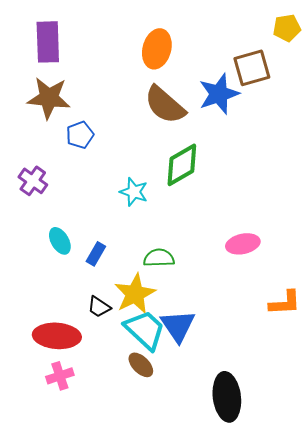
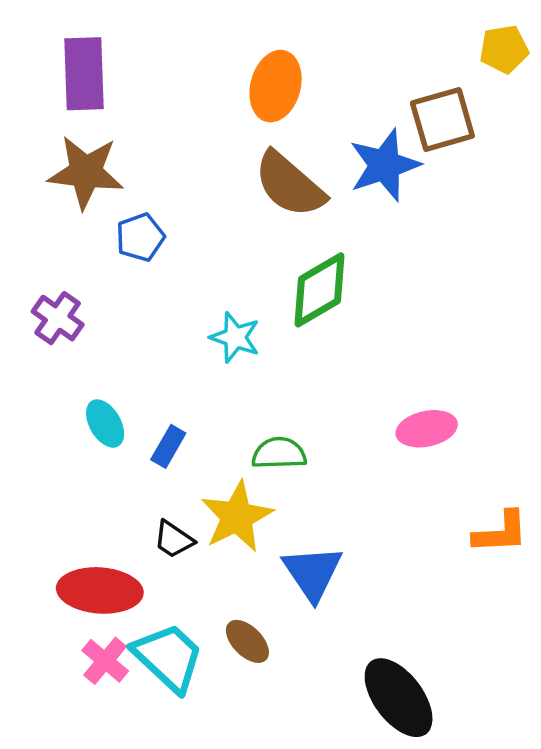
cyan trapezoid: (145, 330) -> (168, 657), moved
pink cross: (60, 376) -> (105, 661), turned -32
black ellipse: (227, 397) -> (399, 698), turned -30

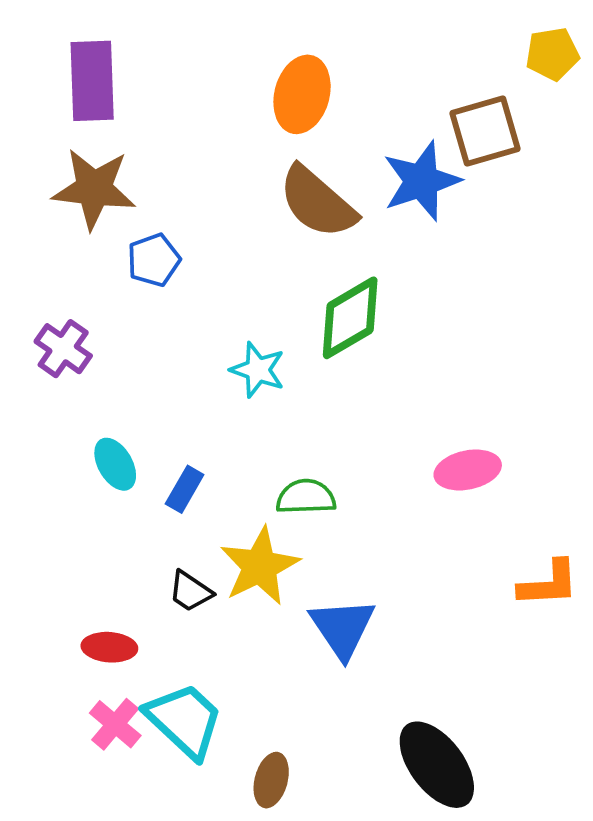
red ellipse: (100, 590) -> (109, 647), size x0.6
brown ellipse: (247, 641) -> (271, 780), moved, turned 60

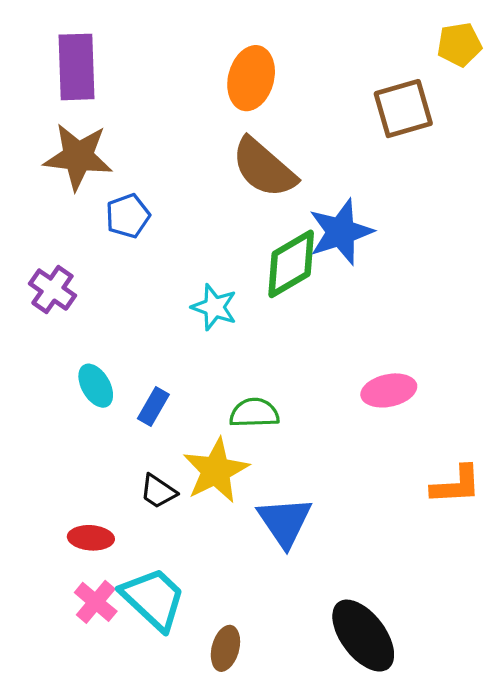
blue star: (421, 181) -> (341, 232), moved

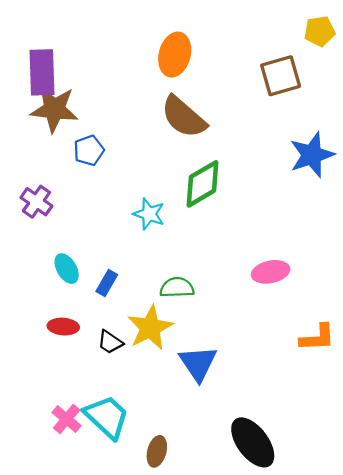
purple rectangle: (76, 67) -> (42, 72), moved
blue star: (341, 232) -> (312, 155), moved
red ellipse: (91, 538) -> (63, 327), moved

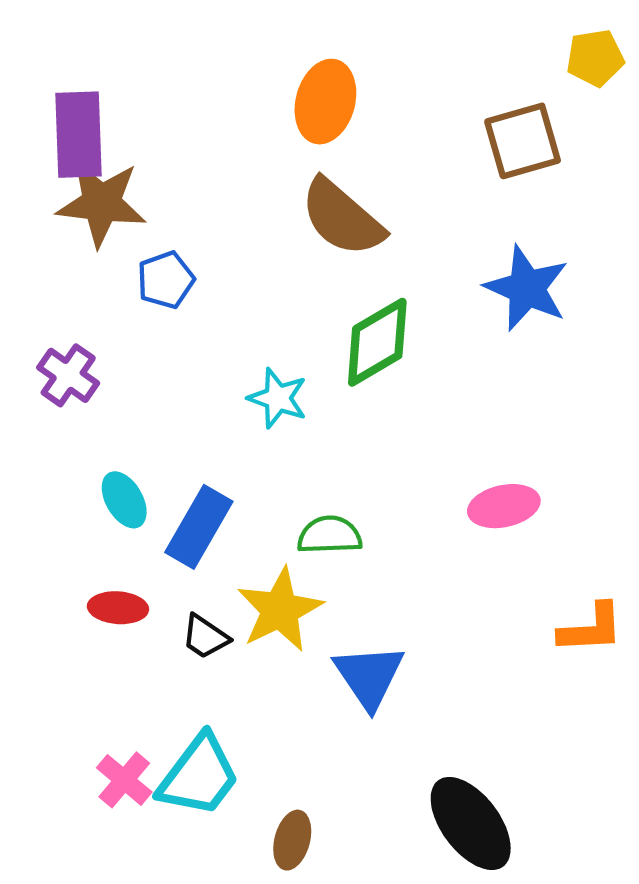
blue star: (312, 155) -> (527, 288), moved, turned -30
blue rectangle: (107, 283) -> (199, 527), size x1.6
cyan trapezoid: (107, 417) -> (199, 776), turned 84

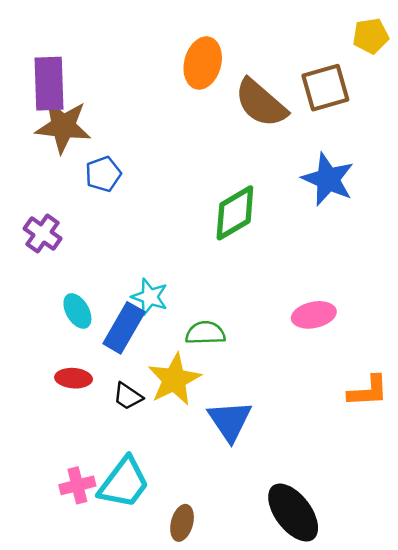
brown semicircle: (342, 218) -> (261, 103), moved
cyan star: (278, 398) -> (150, 297), moved
pink cross: (124, 780) -> (77, 485), turned 36

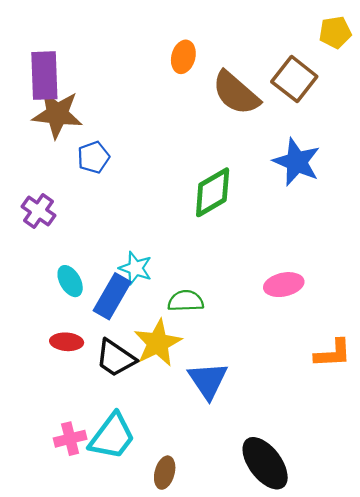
orange ellipse: (203, 63) -> (183, 57), size x0.7
brown square: (325, 88) -> (294, 79), turned -36
black trapezoid: (128, 396) -> (116, 358), size x1.5

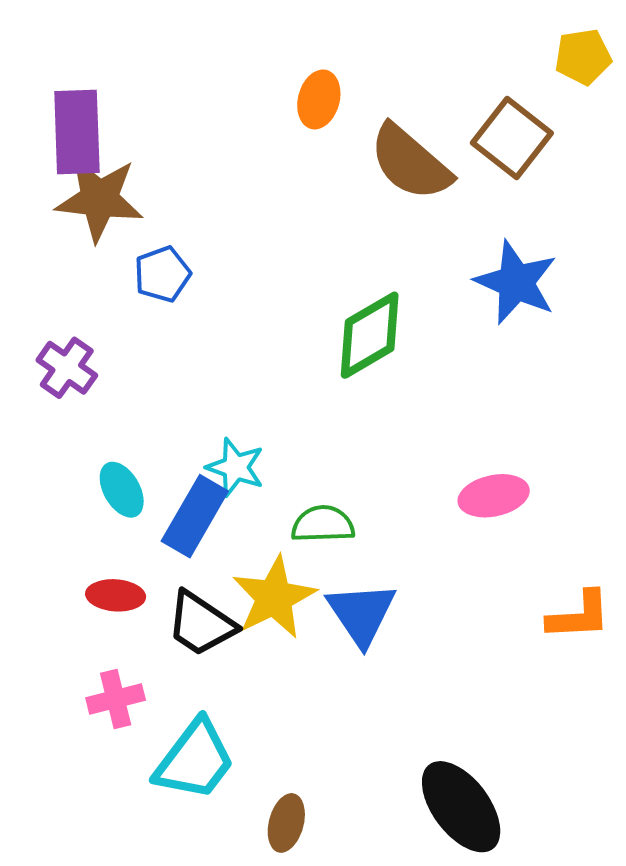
blue triangle: (208, 380) -> (361, 614), moved
pink cross: (70, 439) -> (116, 699), moved

